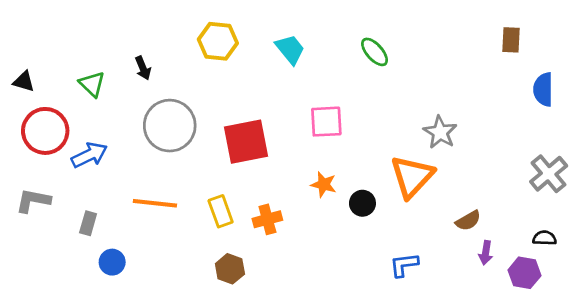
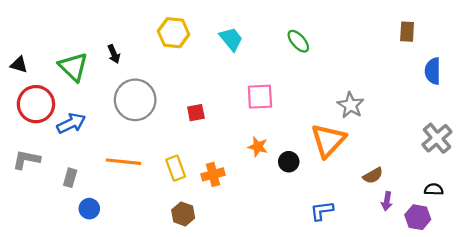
green triangle: (92, 84) -> (73, 67), size x1.4
red square: (246, 142) -> (196, 113), size x0.5

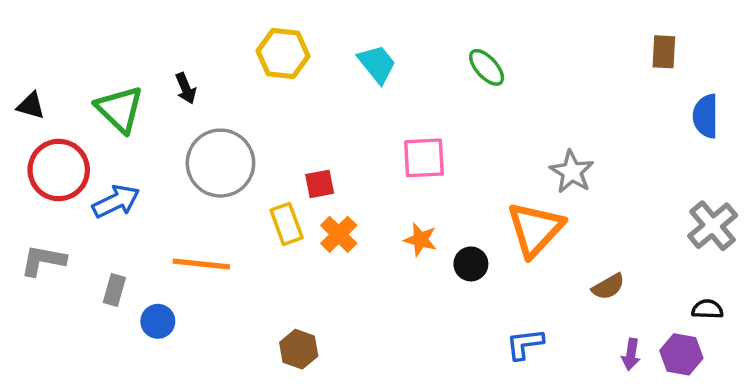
yellow rectangle: (176, 168) -> (287, 224), moved
orange cross: (213, 174) -> (339, 234), moved, turned -30
purple arrow: (387, 201) -> (631, 354), moved
blue circle: (89, 209) -> (158, 321), moved

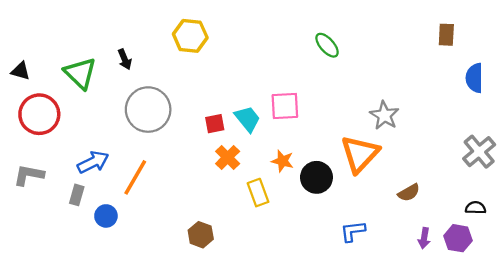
cyan trapezoid: (377, 64) -> (247, 119), moved
blue arrow: (116, 201) -> (93, 162), moved
yellow rectangle: (287, 224) -> (258, 193), moved
orange line: (201, 264) -> (135, 177), turned -66
black circle: (471, 264) -> (316, 177), size x1.4

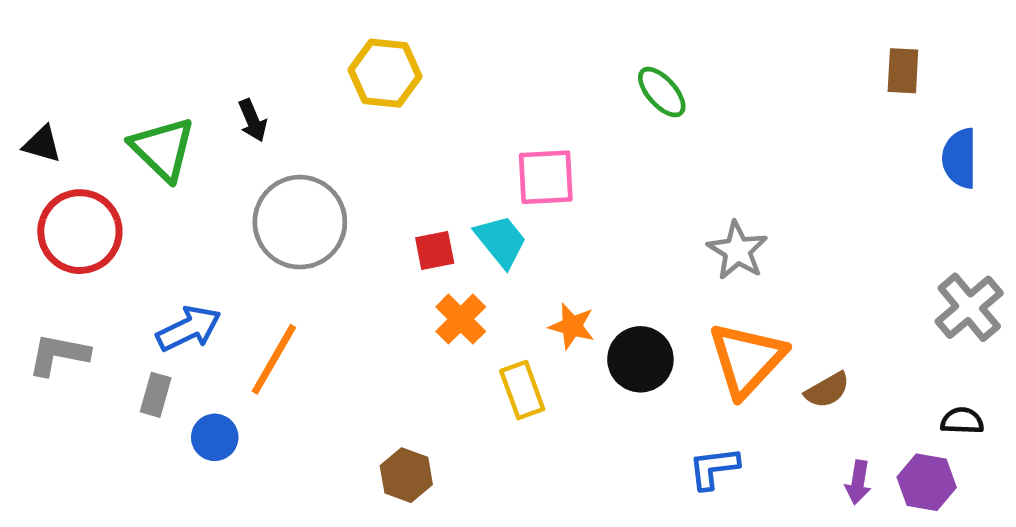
pink square: (285, 106) -> (546, 177), moved
gray star: (384, 115) -> (737, 250), moved
orange triangle: (360, 154) -> (747, 359), moved

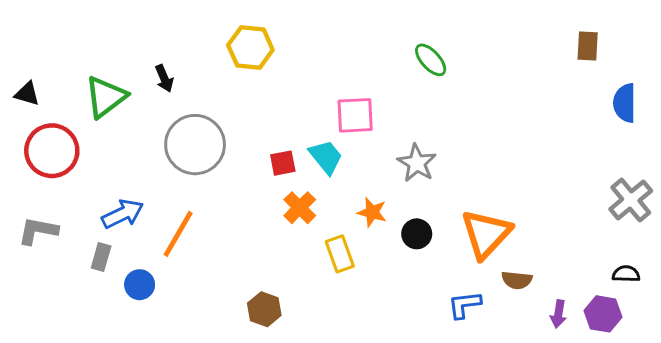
green triangle: (163, 149) -> (106, 97), turned 39
gray star: (737, 250) -> (417, 163), moved
black circle: (640, 359) -> (417, 234), size x0.7
brown semicircle: (827, 390) -> (517, 280), moved, turned 36

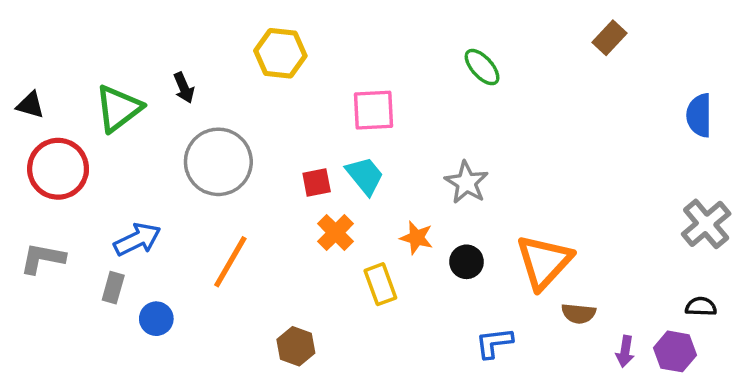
brown rectangle: (588, 46) -> (610, 38), moved, turned 40
pink square: (355, 115) -> (373, 110), moved
orange line: (178, 234) -> (230, 262), moved
blue L-shape: (464, 305) -> (494, 343), moved

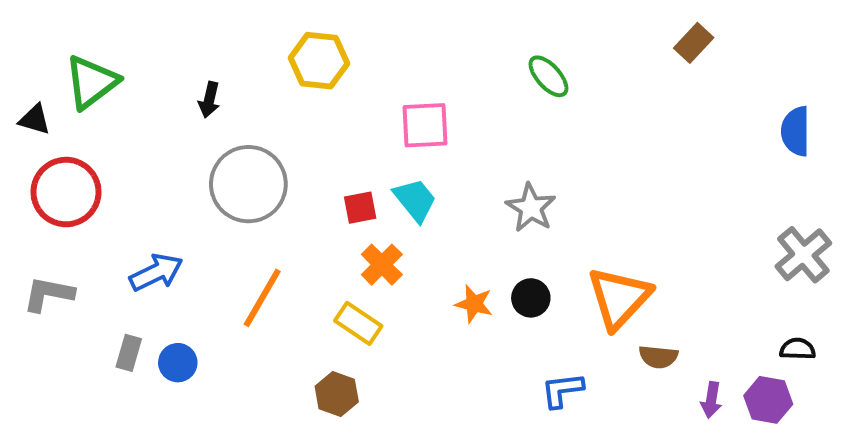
black arrow: (184, 88) -> (209, 100), turned 36
green triangle: (118, 108) -> (92, 82), moved
orange star: (417, 238) -> (474, 304), moved
yellow rectangle: (380, 284) -> (358, 323), moved, turned -36
gray rectangle: (113, 288) -> (129, 353), moved

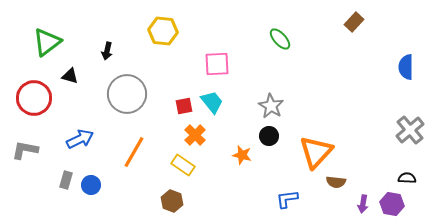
black triangle: (35, 119) -> (70, 76), moved
black circle: (531, 298) -> (269, 136), moved

